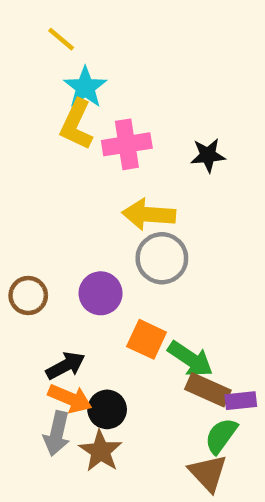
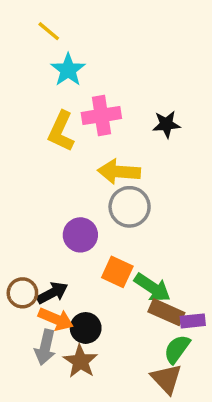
yellow L-shape: (76, 125) -> (61, 131), moved
brown circle: (28, 295) -> (22, 293), moved

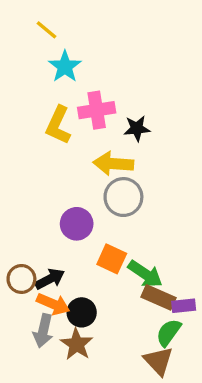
black star: (166, 124) -> (137, 128), moved

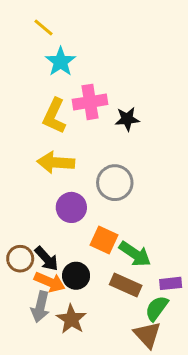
yellow arrow: (113, 164) -> (56, 162), moved
black arrow: (50, 279) -> (47, 259), turned 76
brown rectangle: (159, 297) -> (126, 285), moved
black circle: (82, 312) -> (76, 276), moved

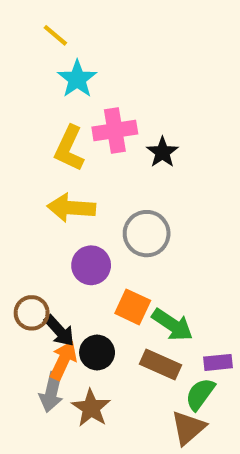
black star: (127, 119) -> (162, 152), turned -30
brown circle: (20, 259) -> (32, 313), moved
orange arrow: (50, 282) -> (63, 360), turned -88
brown triangle: (147, 335) -> (188, 428), turned 32

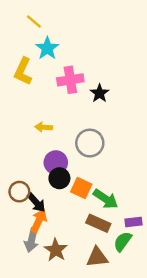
yellow L-shape: (69, 148) -> (23, 71), moved
yellow arrow: (71, 208) -> (44, 127), size x0.6
black circle: (97, 353) -> (59, 178), moved
brown triangle: (188, 428) -> (97, 257), moved, turned 35

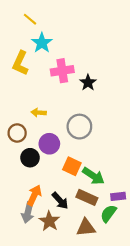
black circle: (59, 178) -> (30, 158), moved
brown circle: (19, 192) -> (17, 133), moved
black arrow: (36, 203) -> (60, 201), moved

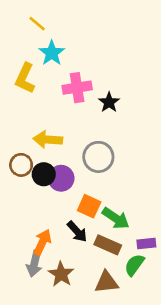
yellow arrow: (39, 113) -> (48, 140), size x1.5
black circle: (30, 158) -> (44, 174), moved
black arrow: (60, 201) -> (77, 232), moved

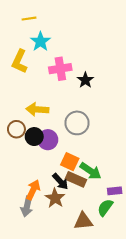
yellow line: (37, 24) -> (29, 19), turned -48
brown rectangle: (108, 245) -> (76, 179), moved
brown star: (61, 274) -> (55, 198), moved

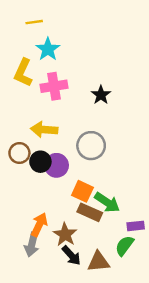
pink cross: (60, 69) -> (54, 86), moved
black arrow: (60, 181) -> (71, 256), moved

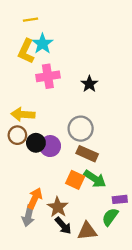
yellow L-shape: (23, 73) -> (26, 51), moved
yellow arrow: (44, 130) -> (23, 114), moved
orange square: (82, 191) -> (75, 180), moved
brown rectangle: (90, 212) -> (87, 154), moved

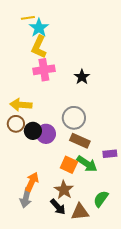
cyan star: (42, 44) -> (39, 28), moved
yellow L-shape: (26, 51) -> (39, 47), moved
purple rectangle: (120, 199) -> (110, 154), moved
brown star: (58, 207) -> (64, 190), moved

